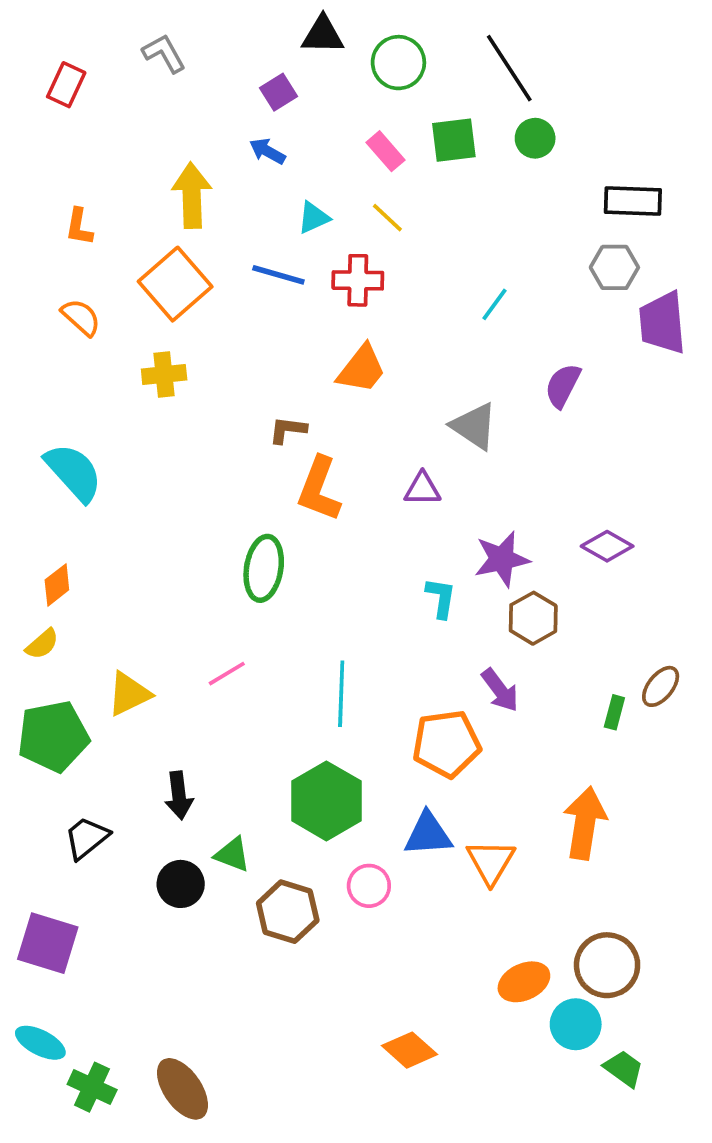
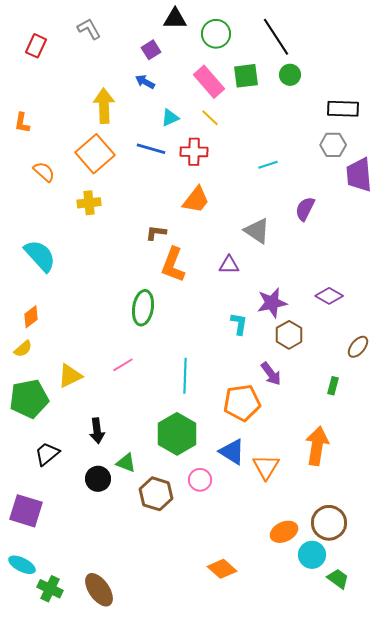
pink rectangle: (386, 151) -> (209, 82), size x1.5
orange L-shape: (79, 227) -> (22, 123), moved
cyan line: (494, 304) -> (268, 165), turned 36
brown ellipse: (661, 686) -> (358, 347), moved
blue triangle: (428, 834) -> (232, 452), turned 36

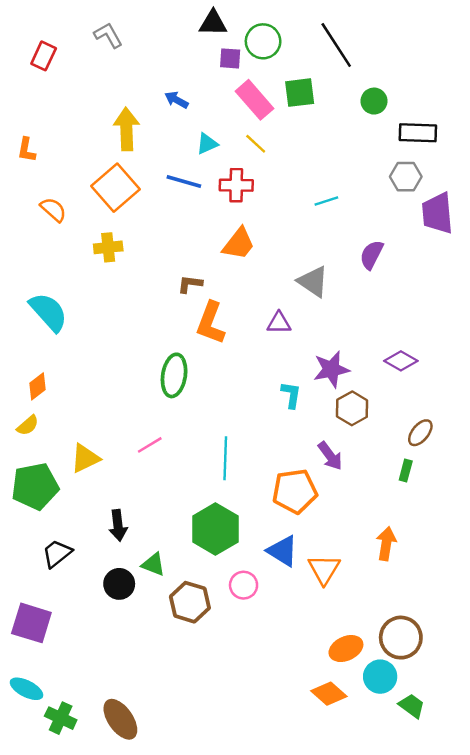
purple square: (151, 50) -> (230, 58), moved, turned 36
green circle: (290, 75) -> (374, 101), moved
brown ellipse: (358, 347) -> (420, 433), moved
orange arrow: (317, 446) -> (386, 544), size x0.7
orange diamond: (222, 569) -> (329, 694), moved

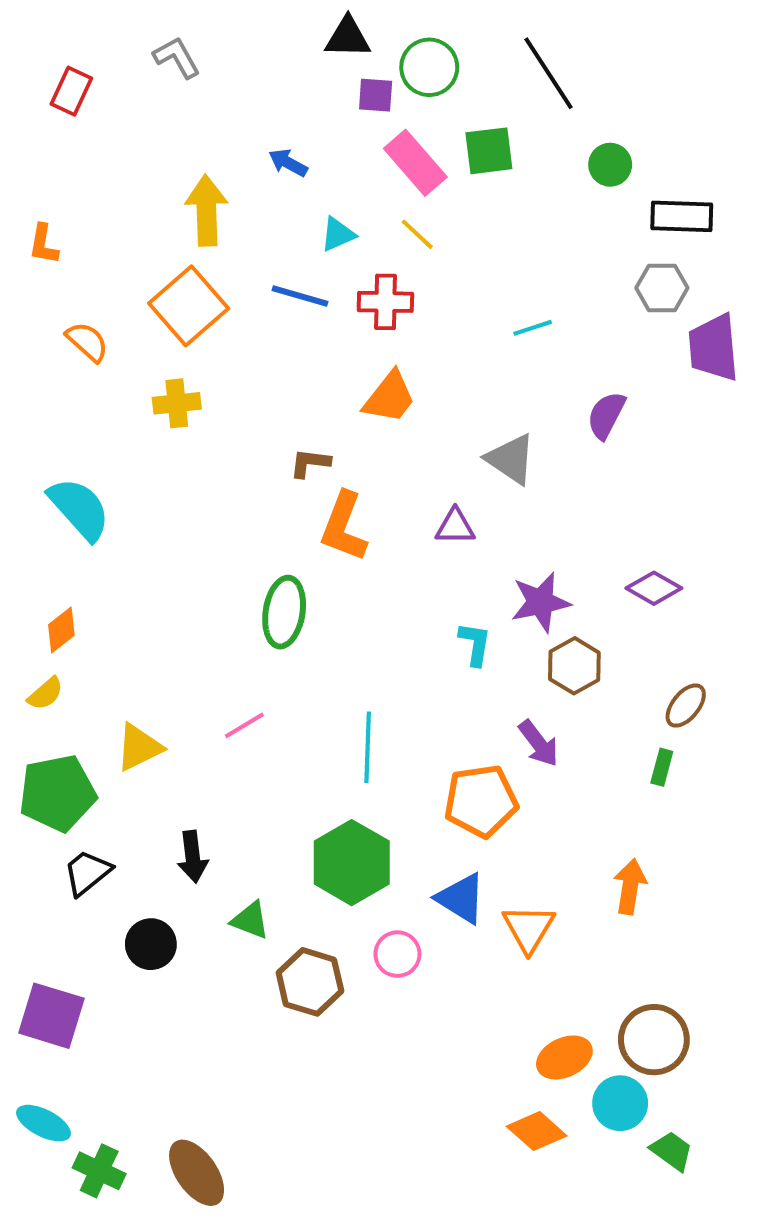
black trapezoid: (57, 553) -> (87, 873), moved
black circle: (119, 584) -> (151, 944), moved

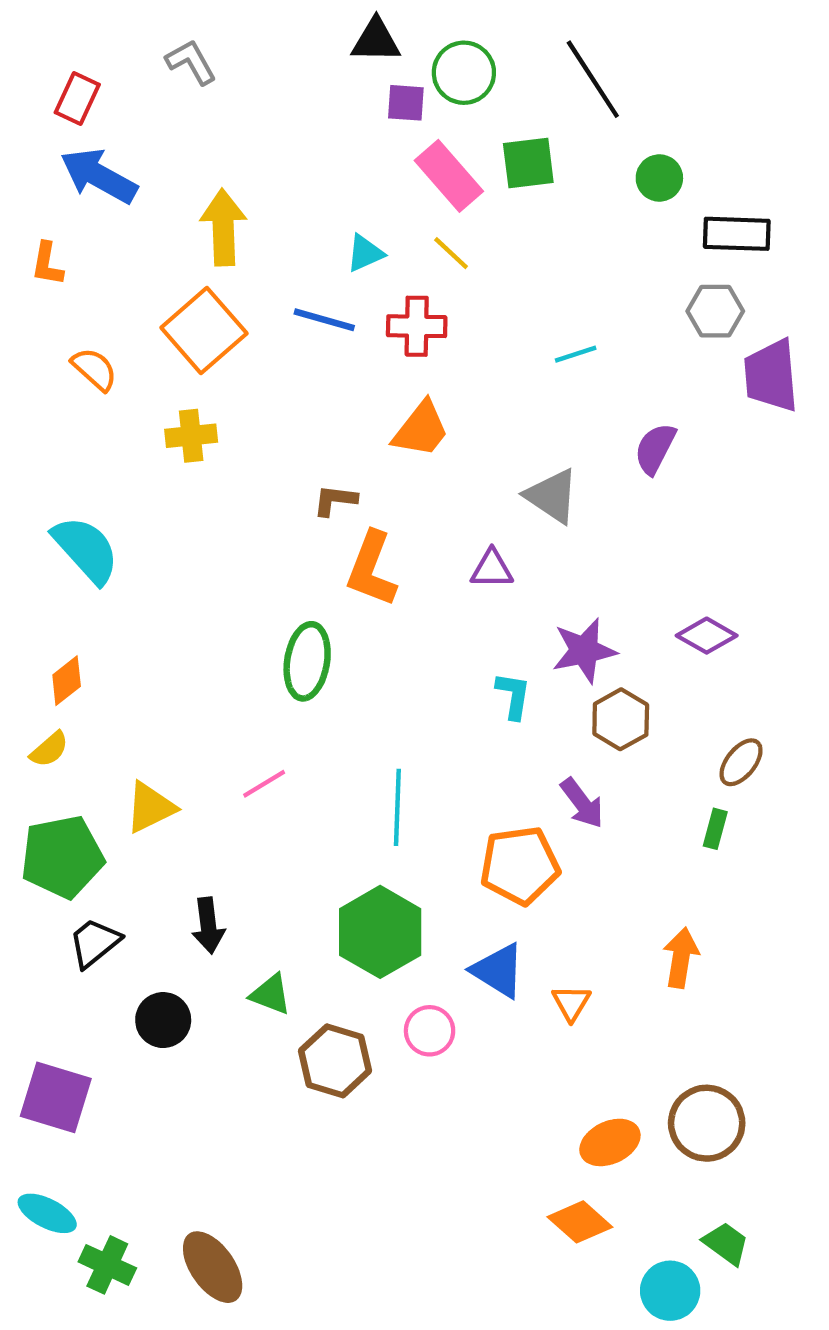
blue arrow: (288, 163) -> (99, 176), moved, size x1.8
orange triangle: (529, 928) -> (571, 1003), size x0.7
cyan circle: (620, 1103) -> (670, 1291), moved

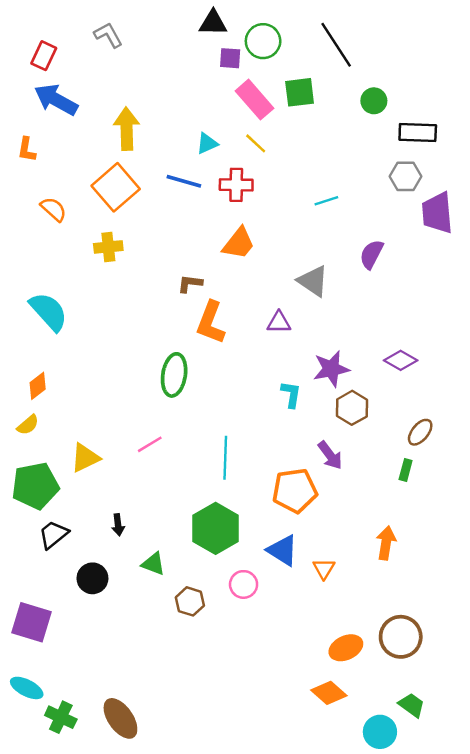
black arrow: (208, 926) -> (118, 525), size x0.7
brown hexagon: (335, 1061) -> (190, 601), size x0.7

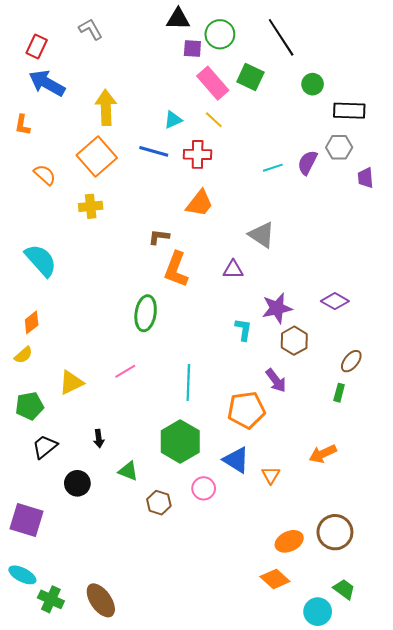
green square: (300, 92) -> (250, 77), turned 32
purple trapezoid: (437, 213) -> (366, 178), size x0.6
purple semicircle: (371, 254) -> (307, 163), moved
green pentagon: (35, 486) -> (30, 406), size x0.7
orange arrow: (386, 543) -> (323, 454), turned -124

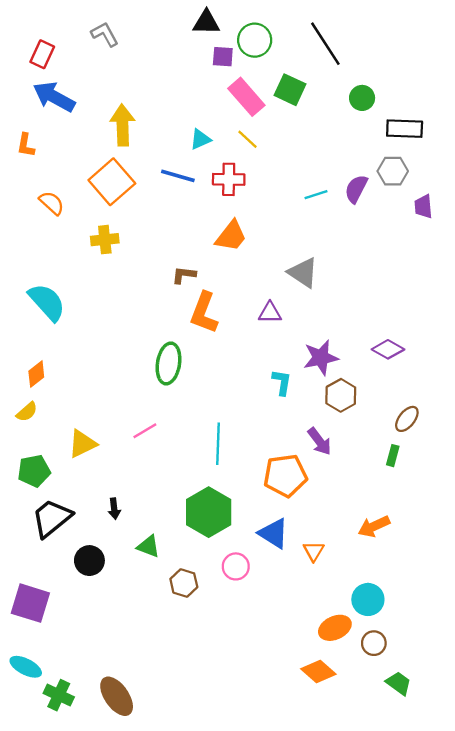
black trapezoid: (45, 447) -> (52, 518), size x1.4
brown circle: (335, 532) -> (374, 643), moved, size x0.6
cyan circle: (318, 612) -> (368, 599), moved

